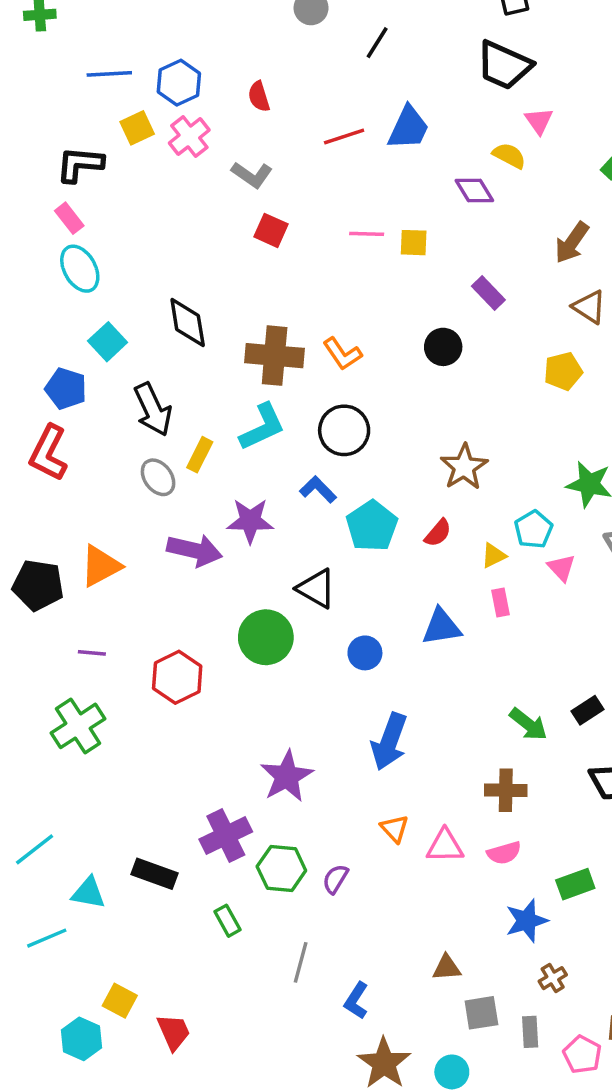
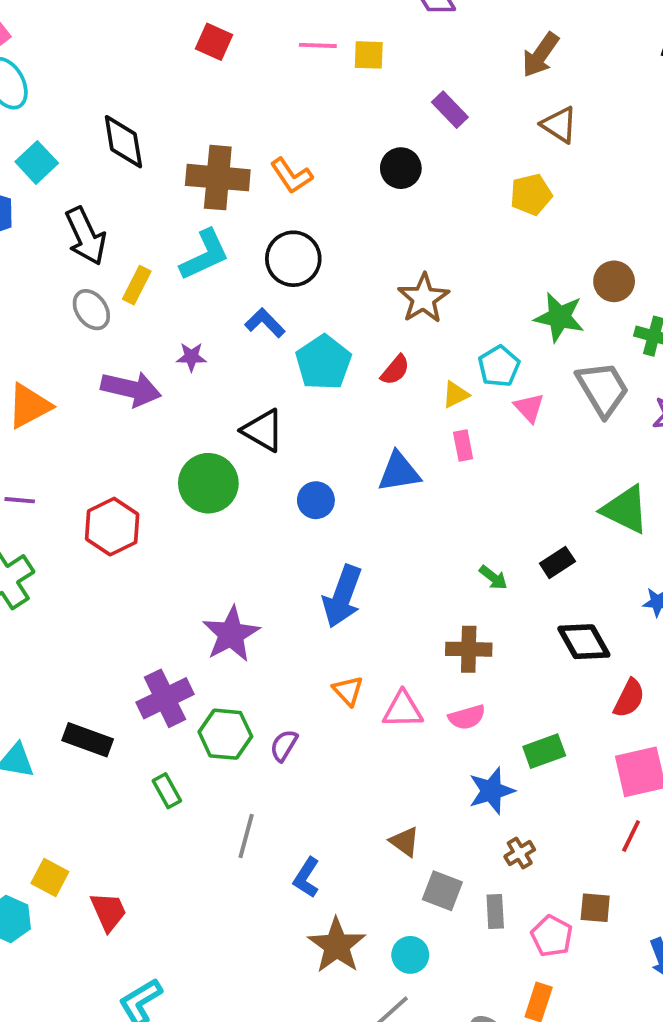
purple star: (250, 521) -> (191, 357), size x0.6
green arrow: (528, 724) -> (493, 578), size x0.7
brown triangle: (447, 968) -> (405, 842), turned 40
gray square: (481, 1013) -> (442, 891), turned 30

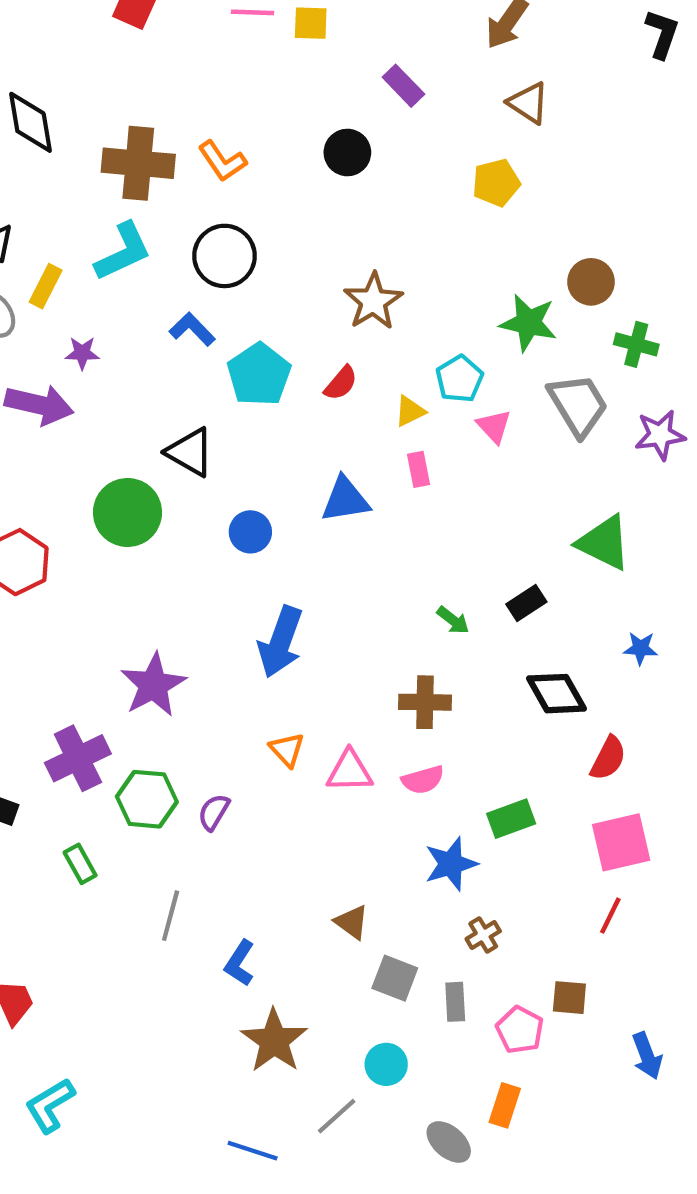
purple star: (191, 357) -> (82, 353), moved
cyan circle: (410, 955) -> (386, 1064), moved

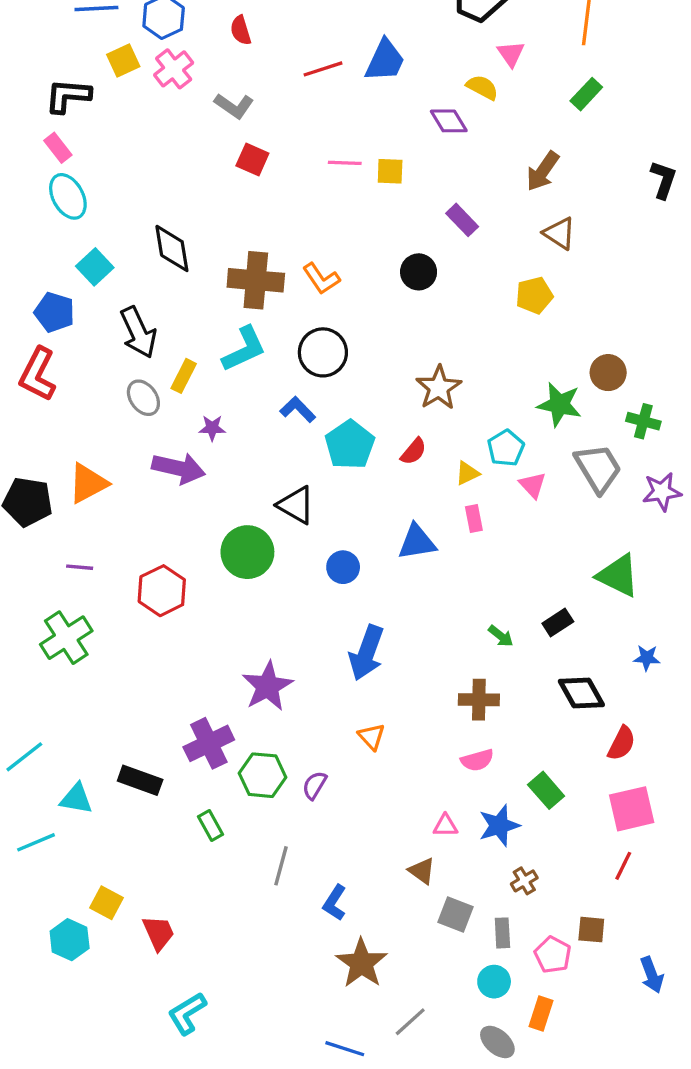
pink triangle: (350, 771) -> (445, 826), moved, size x0.7
green rectangle: (511, 819) -> (546, 790), turned 69
cyan circle: (386, 1064) -> (494, 982), moved

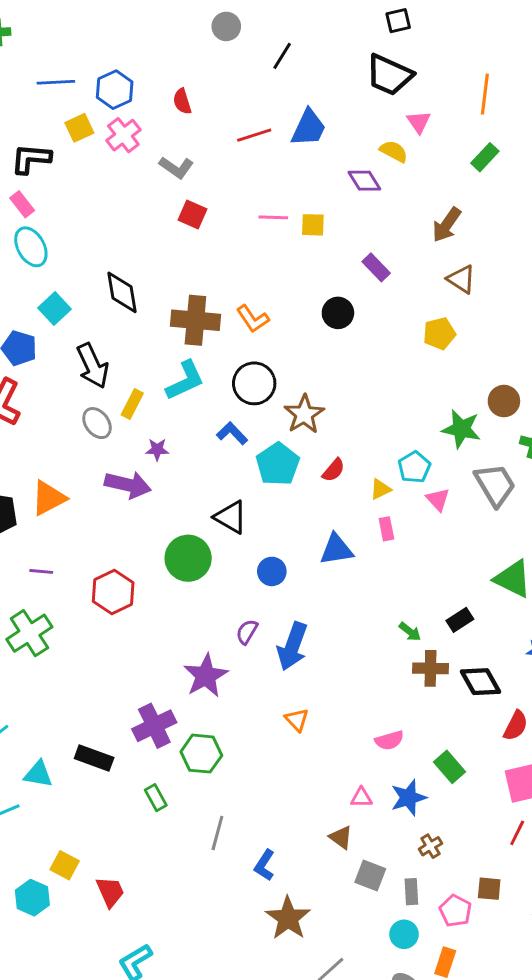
brown star: (439, 388) -> (304, 414), moved
brown cross: (479, 700) -> (430, 668), moved
purple semicircle: (315, 785) -> (247, 632), moved

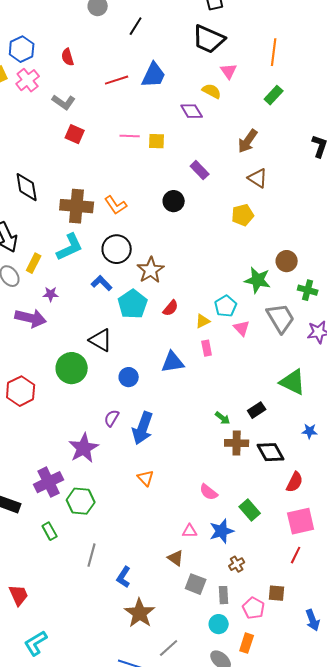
pink semicircle: (389, 740) -> (209, 492), turned 54

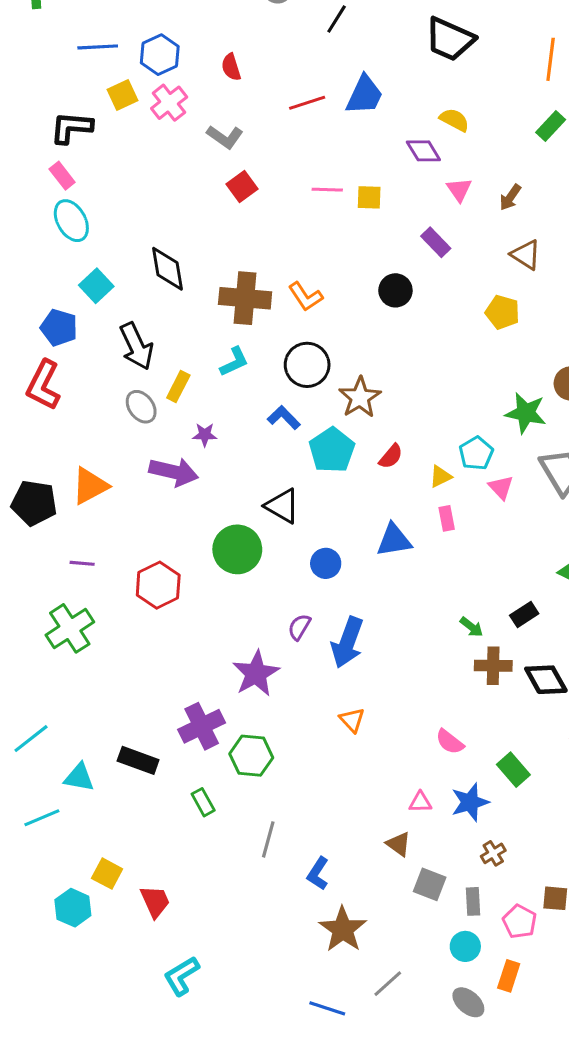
pink triangle: (229, 71) -> (459, 190), moved
red square: (75, 134) -> (242, 186), turned 30
brown arrow: (248, 141) -> (510, 197), size x0.7
yellow pentagon: (243, 215) -> (502, 312), turned 30
cyan L-shape: (70, 247) -> (234, 362), size x0.7

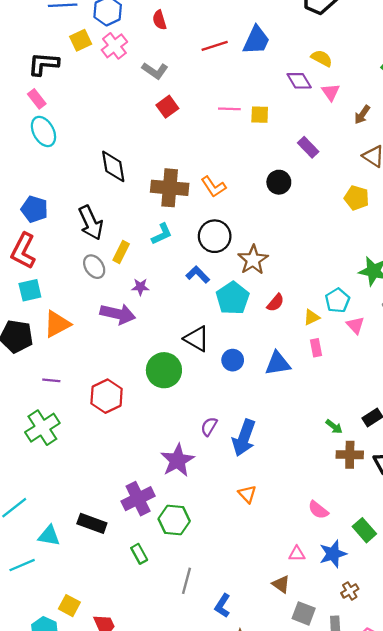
pink triangle: (459, 190) -> (331, 92), moved
cyan square: (96, 286) -> (30, 290), moved, turned 30
blue circle: (326, 563) -> (233, 360), moved

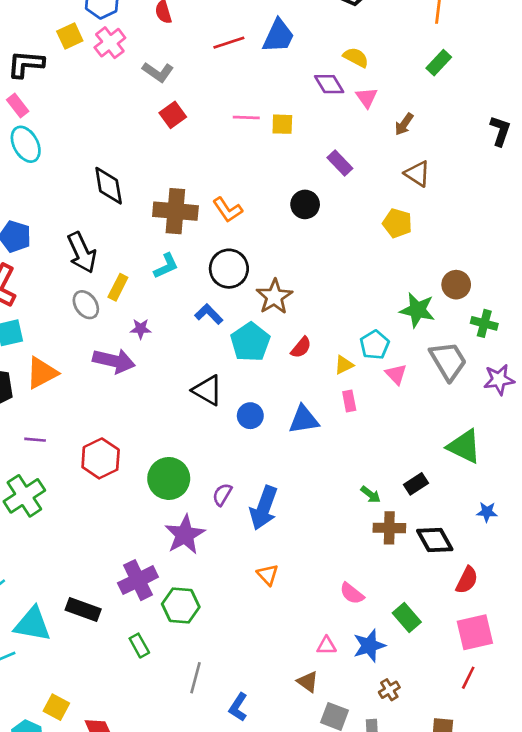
green circle: (164, 370) -> (169, 478), moved
cyan triangle: (49, 536) -> (32, 624), size x1.4

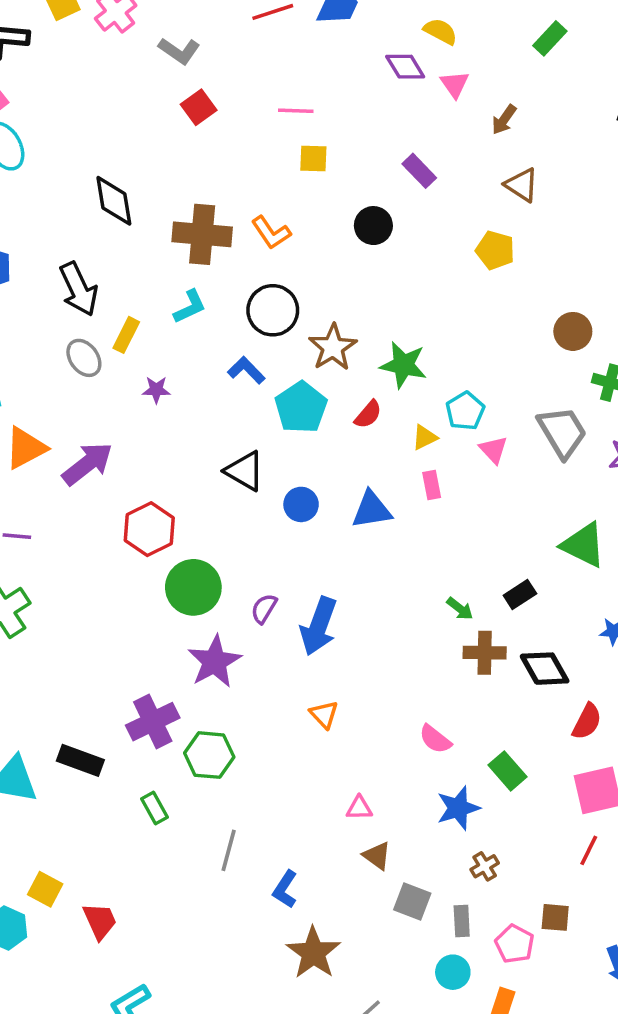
yellow square: (282, 124) -> (313, 158), moved
green star: (417, 310) -> (403, 365), moved
purple arrow: (114, 361) -> (87, 464), moved, turned -51
red hexagon: (101, 458) -> (149, 529), moved
pink triangle: (326, 646) -> (359, 808), moved

